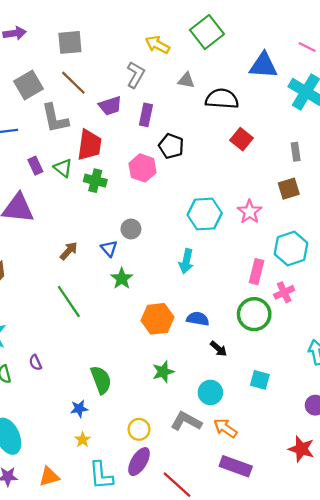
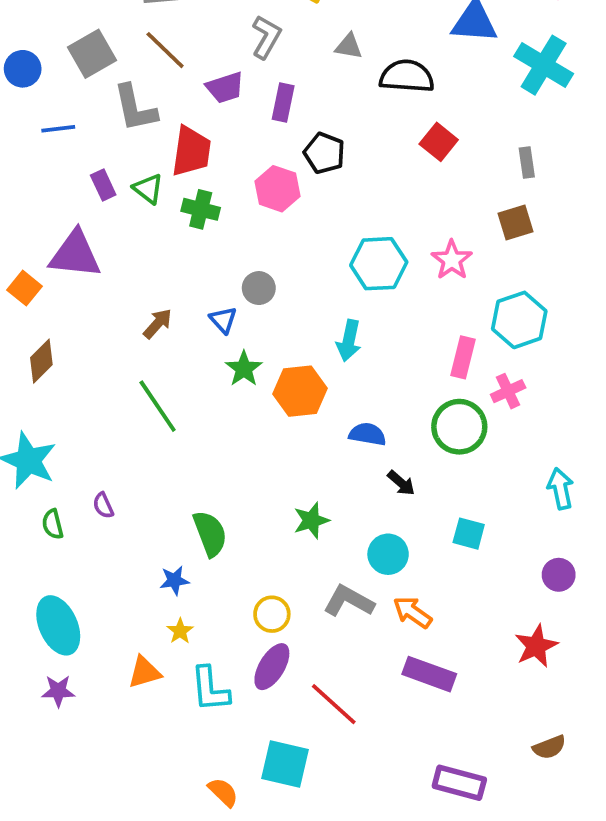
orange hexagon: (157, 319) -> (300, 391), moved
red star: (301, 449) -> (536, 646), turned 30
orange triangle: (49, 477) -> (144, 672), moved

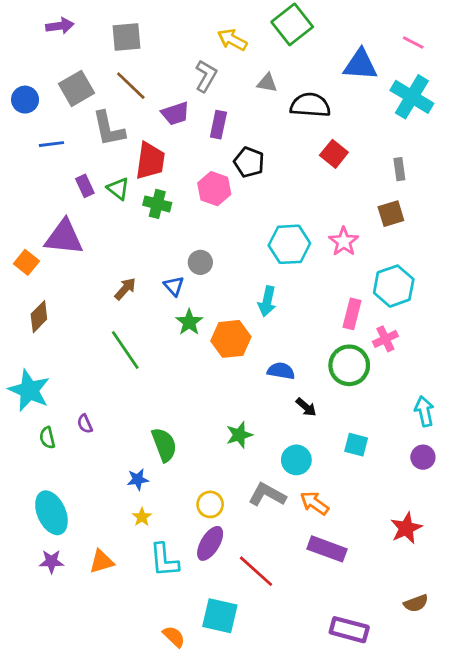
purple circle: (559, 575) -> (423, 457), moved
orange triangle: (144, 672) -> (102, 561), moved

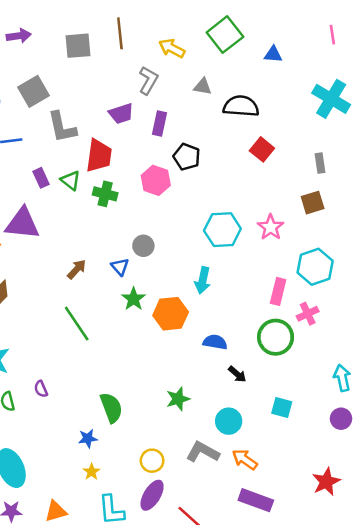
pink line: (413, 43) -> (332, 35), moved, turned 54
blue triangle: (360, 65) -> (273, 54), moved, size x0.6
brown line: (131, 86) -> (120, 33), moved, turned 40

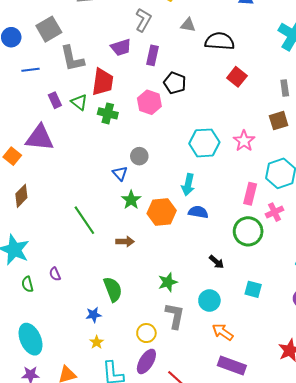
brown arrow: (77, 269) -> (125, 242), moved, turned 48
blue semicircle: (215, 342) -> (198, 212), moved
gray L-shape: (203, 452) -> (175, 316), moved, turned 72

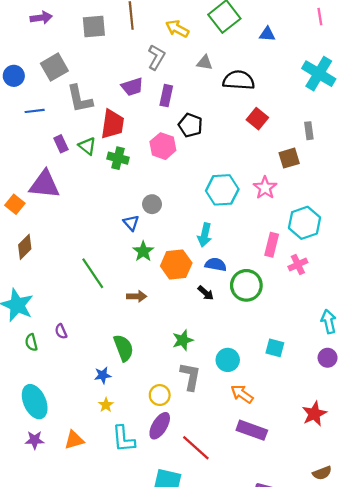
brown square: (279, 121) -> (289, 158), moved
green circle: (248, 231) -> (246, 285), moved
black arrow: (217, 262) -> (206, 293), moved

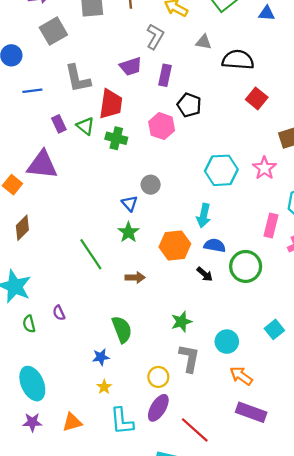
gray square: (54, 67) -> (53, 31), moved
green star: (143, 251) -> (128, 232), moved
cyan square: (275, 348) -> (274, 329), turned 36

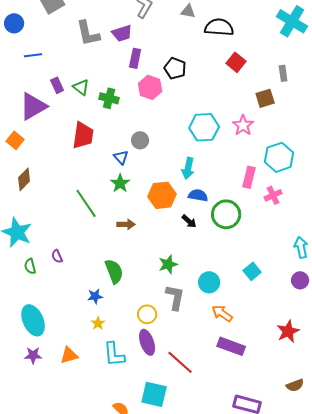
purple rectangle: (165, 75) -> (135, 58), moved
gray L-shape: (78, 79) -> (88, 33), moved
red trapezoid: (111, 104) -> (83, 135), moved
purple triangle: (42, 165) -> (33, 106), moved, turned -36
purple ellipse: (158, 408) -> (147, 342), turned -50

